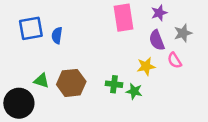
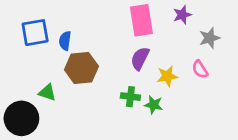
purple semicircle: (157, 40) -> (140, 58), moved, turned 48
brown hexagon: (71, 83) -> (81, 68), moved

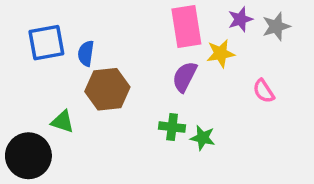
gray star: (209, 38) -> (276, 26), moved
yellow star: (167, 76) -> (221, 53), moved

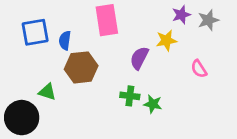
pink rectangle: (186, 26) -> (107, 20), moved

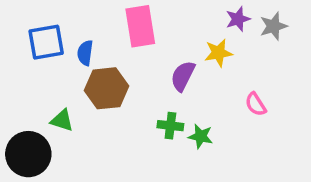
pink semicircle: (199, 69) -> (256, 104), moved

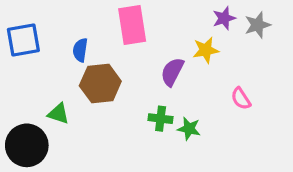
blue square: (46, 42) -> (23, 40), moved

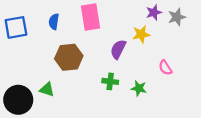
blue semicircle: (80, 50) -> (54, 22), moved
green triangle: (59, 114) -> (47, 89), moved
green star: (189, 129) -> (139, 88), moved

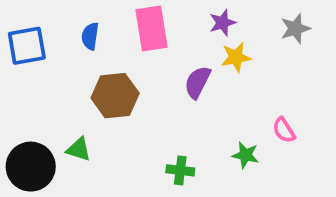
purple star: (154, 12) -> (222, 23), moved
pink semicircle: (165, 68) -> (284, 130), moved
green cross: (110, 81) -> (180, 170), moved
green star: (139, 88) -> (245, 155), moved

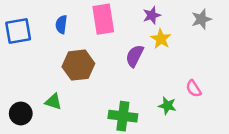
yellow star: (236, 57) -> (161, 39), turned -30
black circle: (31, 167) -> (21, 113), size x0.7
green cross: (180, 170) -> (123, 116), size x1.5

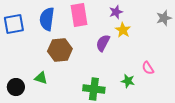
gray star: (201, 19) -> (164, 18), moved
blue semicircle: (61, 24) -> (47, 19), size x1.6

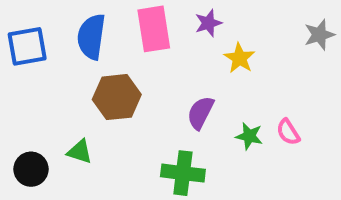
purple star: (116, 12) -> (208, 23), moved
purple semicircle: (103, 43) -> (201, 113), moved
green star: (128, 81) -> (249, 136), moved

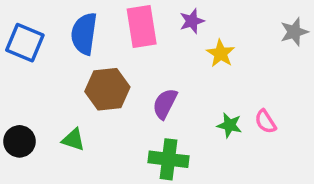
blue square: (27, 46) -> (25, 43), turned 33
purple semicircle: (201, 113) -> (165, 104), moved
black circle: (31, 169) -> (19, 141), moved

